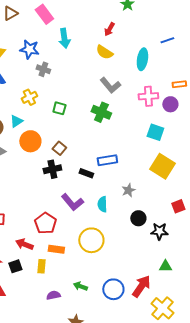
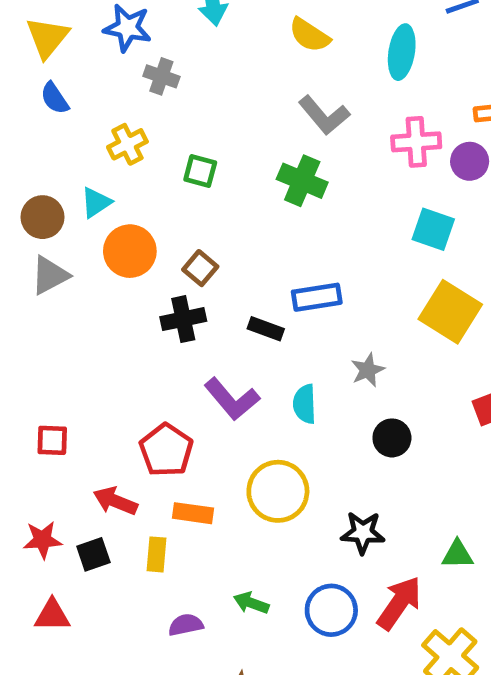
black star: (159, 231) -> (363, 533), moved

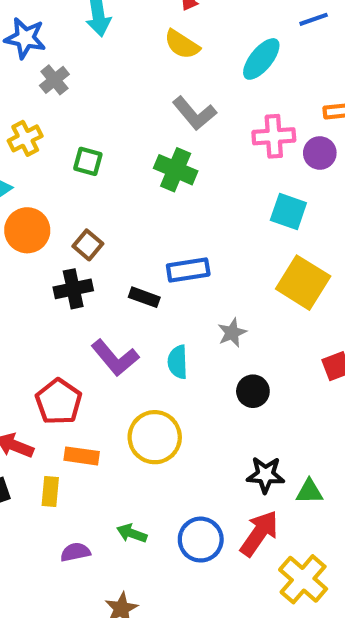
cyan ellipse: (402, 52) -> (261, 59), turned 30
gray cross: (161, 76) -> (54, 80), turned 32
black star: (363, 533) -> (265, 475), moved

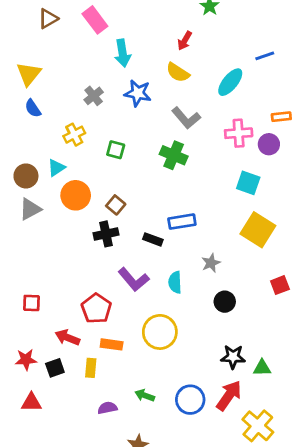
blue star: (25, 38) -> (138, 93), moved

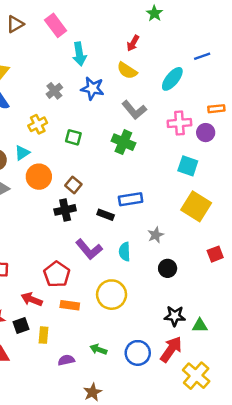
yellow rectangle: (91, 368) -> (44, 335), moved

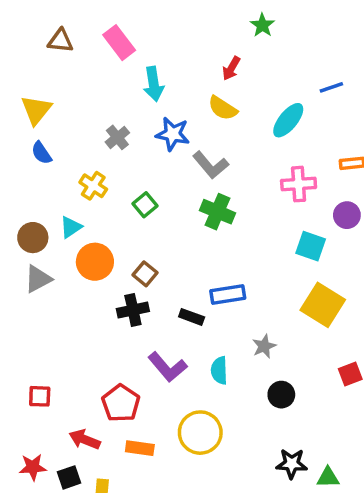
brown triangle: (15, 24) -> (60, 41), turned 36
gray L-shape: (134, 110) -> (211, 165), moved
yellow cross: (38, 124) -> (93, 186), turned -30
purple circle: (206, 133) -> (347, 215), moved
green square: (73, 137) -> (145, 205), turned 35

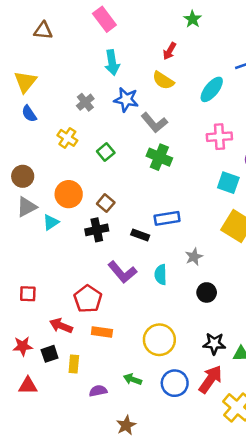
pink rectangle: (119, 43) -> (104, 19), moved
cyan triangle: (71, 227) -> (51, 222), moved
yellow circle: (200, 433) -> (159, 340), moved

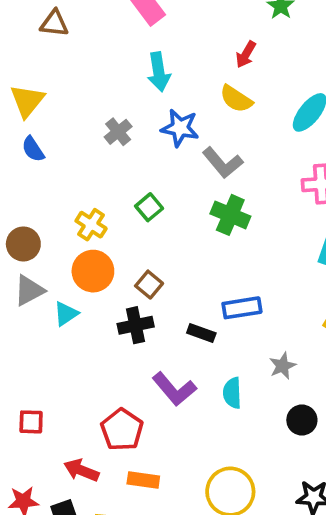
yellow cross: (67, 138) -> (91, 225), moved

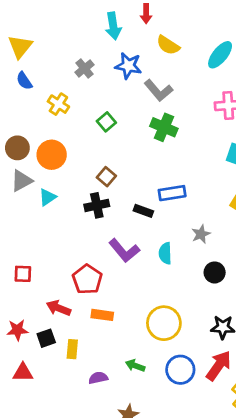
red arrow: (246, 54) -> (146, 14), moved, turned -30
yellow cross: (91, 225) -> (58, 104), moved
orange circle: (93, 271) -> (52, 155), moved

